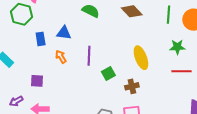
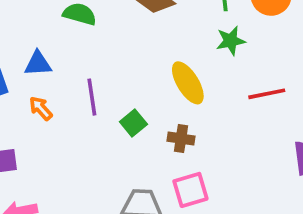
green star: (177, 47) -> (231, 41), moved
brown cross: (132, 86) -> (181, 139), turned 32

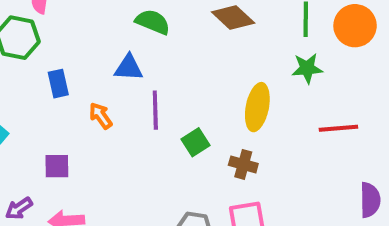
blue triangle: (38, 64) -> (129, 68), moved
yellow ellipse: (188, 83) -> (257, 107), turned 36

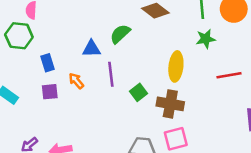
green semicircle: (153, 22) -> (120, 34), moved, turned -60
brown cross: (243, 164) -> (170, 104), size x1.5
purple square: (57, 166) -> (50, 92), moved

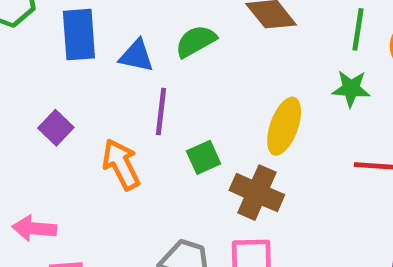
blue rectangle: (48, 63) -> (79, 35), moved, size x1.5
orange arrow: (76, 81) -> (121, 164), moved, size x1.5
purple square: (50, 92) -> (56, 128), moved, turned 36

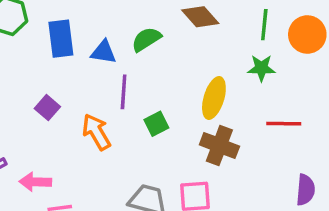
brown cross: (257, 193) -> (219, 146), moved

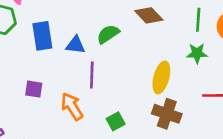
purple square: (47, 108) -> (34, 89), turned -30
green square: (156, 124) -> (116, 121), moved

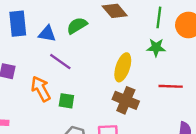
purple line: (92, 75) -> (60, 62), turned -60
green square: (116, 121) -> (66, 101), moved, turned 35

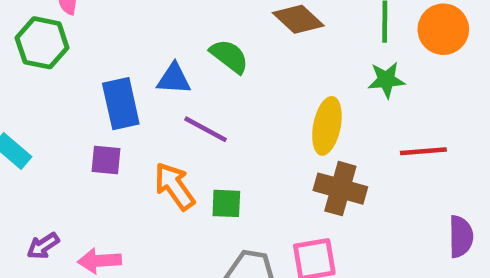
blue rectangle: (18, 24) -> (121, 104), moved
green semicircle: (77, 26) -> (229, 56), turned 75

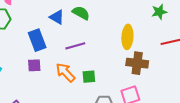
blue triangle: (174, 79) -> (57, 17), moved, turned 35
green star: (386, 80) -> (159, 12), moved
purple line: (206, 129) -> (75, 46), turned -36

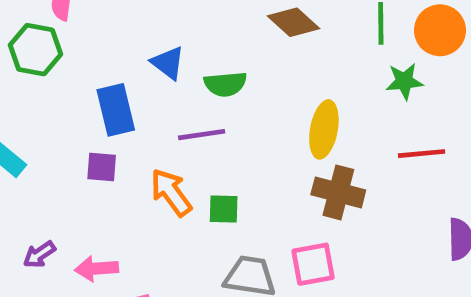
green semicircle: (81, 13) -> (225, 84), moved, turned 138

